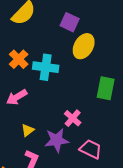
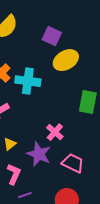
yellow ellipse: (84, 46) -> (66, 60), turned 30
purple star: (57, 140) -> (39, 154), turned 30

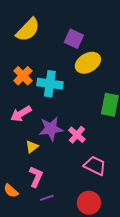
purple star: (39, 154) -> (51, 129), moved, turned -30

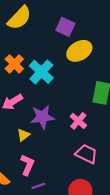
cyan cross: (50, 84) -> (41, 72), turned 35
pink cross: (77, 135) -> (78, 121), moved

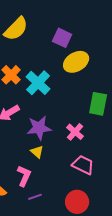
yellow triangle: (23, 135) -> (37, 152), moved, turned -40

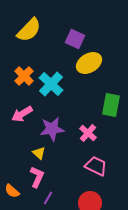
yellow triangle: (37, 152) -> (39, 153), moved
purple line: (35, 197) -> (48, 198), turned -40

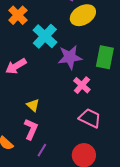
orange cross: (24, 76) -> (18, 15), moved
purple star: (52, 129) -> (70, 57), moved

